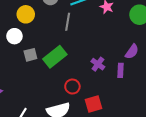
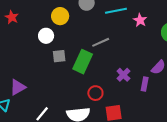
gray line: (68, 22) -> (101, 42), moved, turned 48
green rectangle: (55, 57) -> (83, 62), turned -35

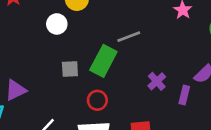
gray square: (59, 56) -> (70, 69), moved
red circle: (95, 93) -> (97, 100), moved

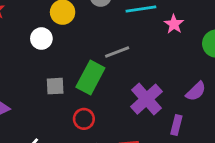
purple cross: (157, 81) -> (146, 99), size x1.6
purple rectangle: (184, 95) -> (176, 125), moved

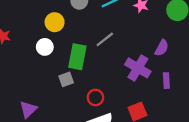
green rectangle: (90, 77) -> (77, 57), moved
purple semicircle: (196, 91) -> (162, 48), moved

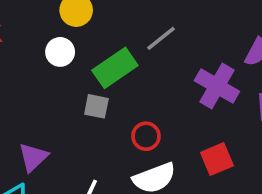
green rectangle: (77, 57) -> (115, 68), turned 45
gray square: (66, 79) -> (96, 106), turned 32

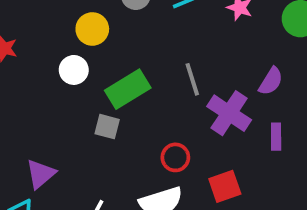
gray line: (161, 38) -> (192, 79), moved, turned -72
red circle: (146, 136) -> (175, 157), moved

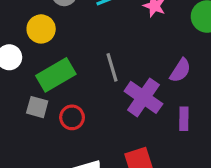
yellow circle: (92, 29) -> (41, 29), moved
red circle: (175, 157) -> (72, 117), moved

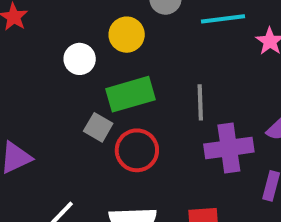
purple cross: (143, 97) -> (229, 148), turned 33
red circle: (72, 117) -> (137, 150), size x1.4

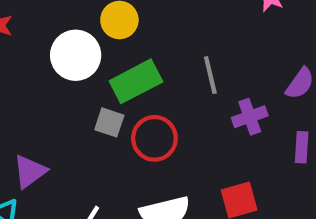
white circle: (80, 59) -> (76, 55), size x1.5
purple cross: (229, 148) -> (250, 117), size x0.7

